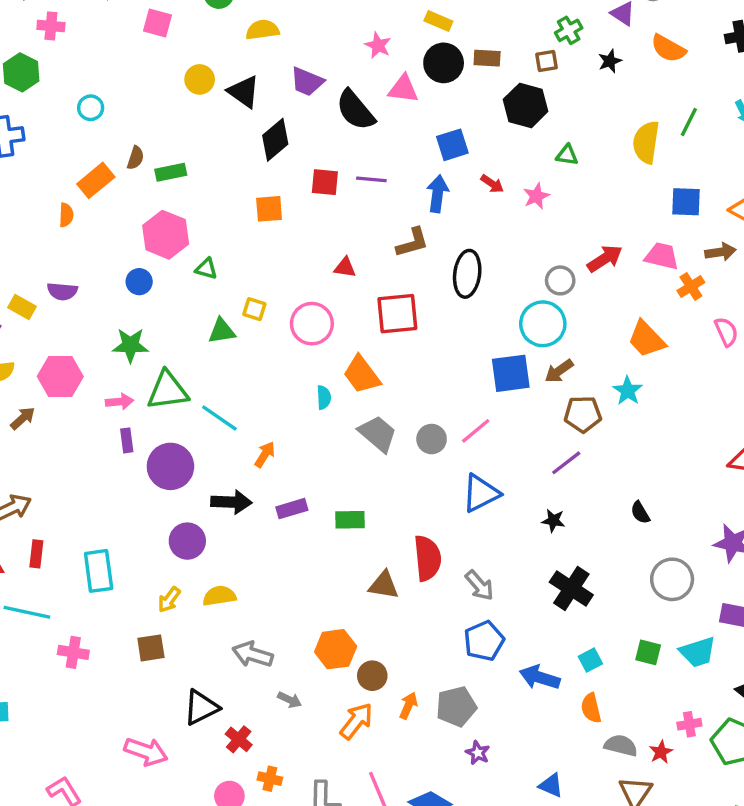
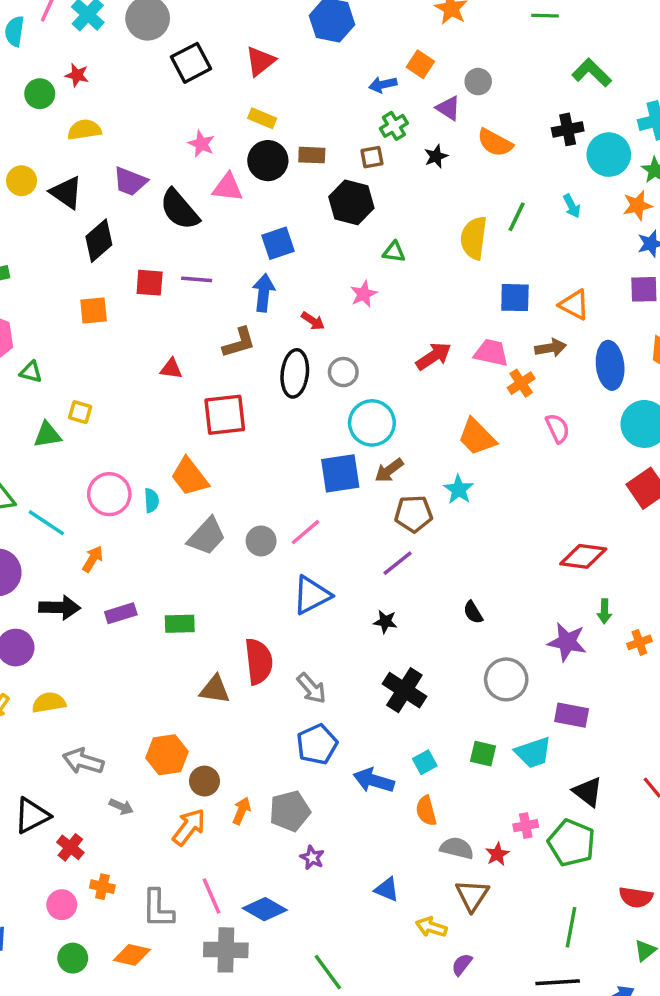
red arrow: (492, 184) -> (313, 321), moved
gray circle: (560, 280) -> (343, 372), moved
pink circle: (312, 324) -> (109, 494), moved
gray trapezoid: (378, 434) -> (207, 536), turned 93

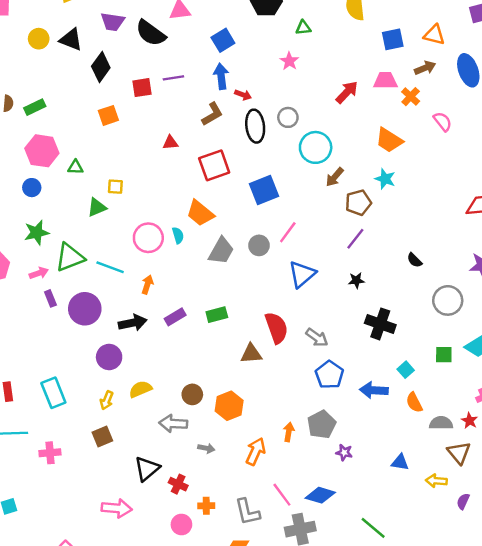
red arrow: (313, 321) -> (243, 95), moved
blue square: (340, 473) -> (264, 190), moved
brown circle: (204, 781) -> (192, 394), moved

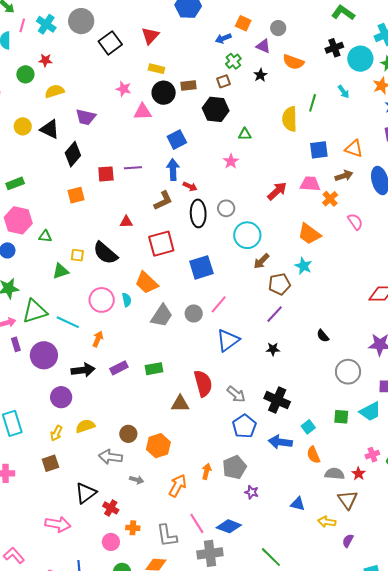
black semicircle: (151, 33) -> (105, 253), moved
black cross: (380, 324) -> (277, 400), moved

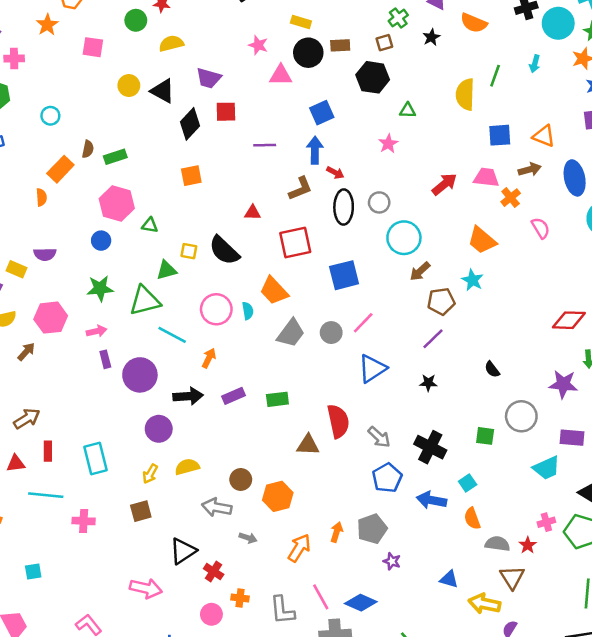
cyan arrow: (344, 92) -> (535, 64), turned 48
red square: (106, 174) -> (226, 112), moved
green triangle: (35, 311) -> (145, 301), moved
green square: (341, 417) -> (485, 436), moved
yellow arrow: (327, 522) -> (484, 604), size x1.4

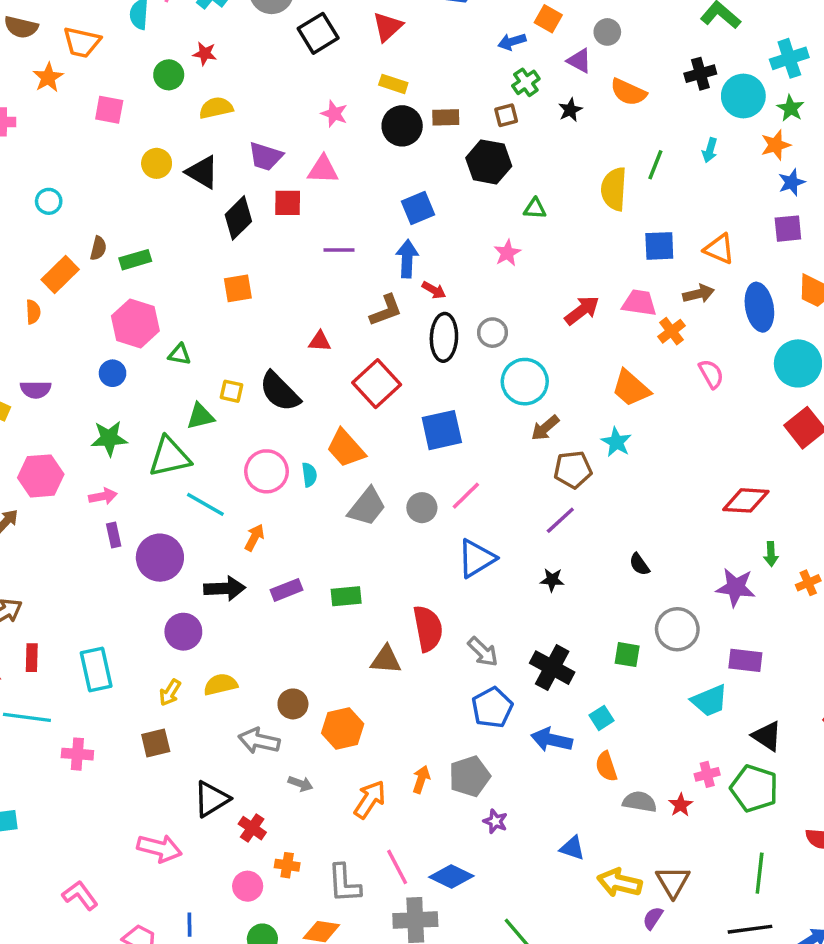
pink triangle: (281, 75) -> (323, 170), moved
red square: (295, 242) -> (377, 384), turned -32
brown triangle: (512, 577) -> (673, 882), moved

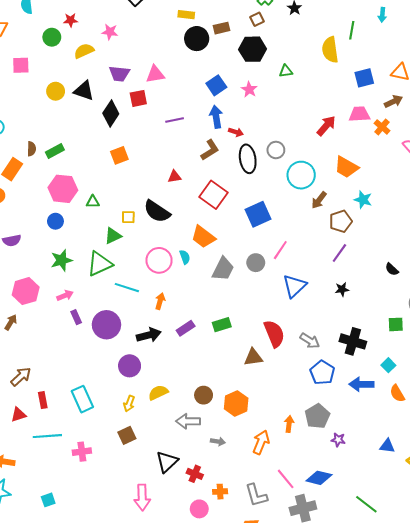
pink star: (334, 114) -> (110, 32), moved
pink star: (507, 253) -> (249, 89), moved
orange trapezoid: (631, 388) -> (346, 167), moved
pink arrow: (159, 848) -> (142, 497), turned 85

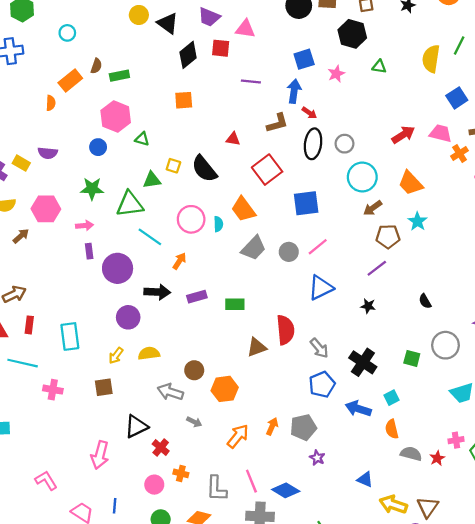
blue square: (364, 78) -> (457, 98), turned -36
brown triangle: (253, 357) -> (257, 347), turned -30

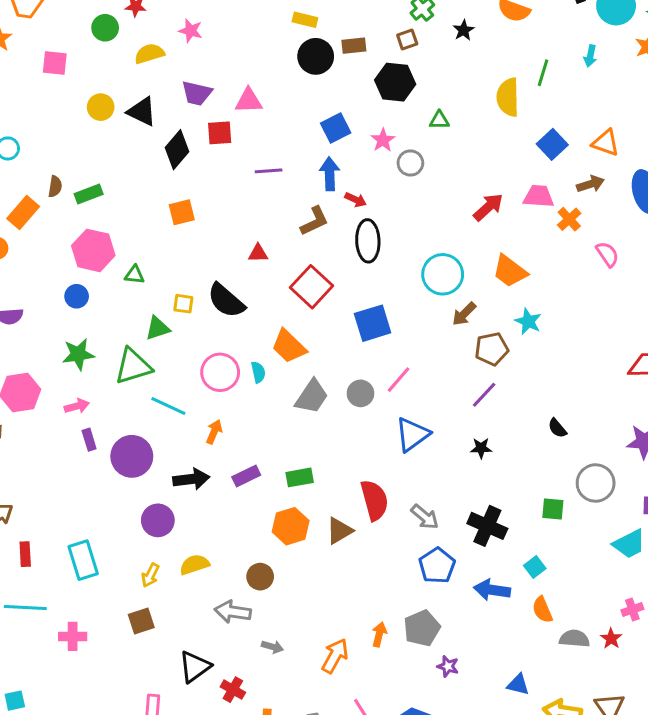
gray circle: (344, 144) -> (410, 163), moved
orange hexagon: (225, 389) -> (291, 526), moved

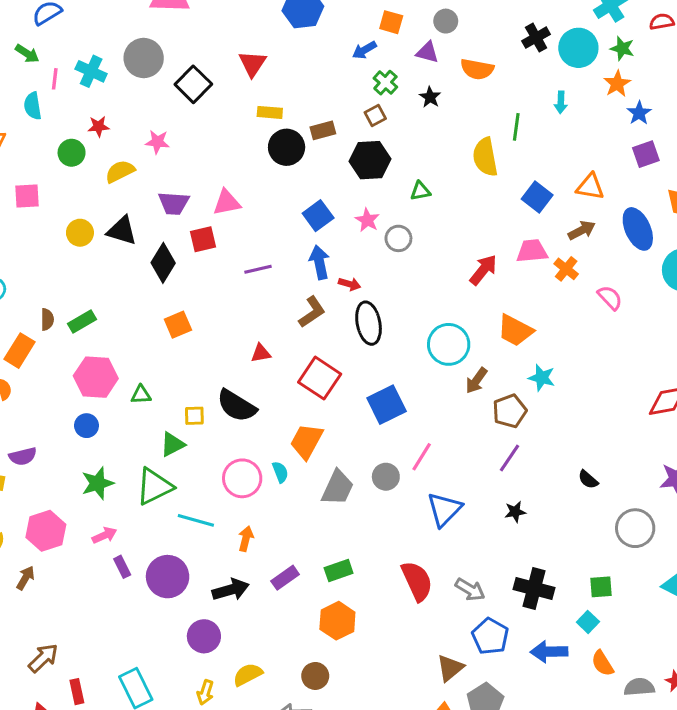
orange trapezoid: (289, 346) -> (306, 441), turned 84
green square: (553, 509) -> (601, 587), moved
brown triangle: (339, 531) -> (450, 668), moved

